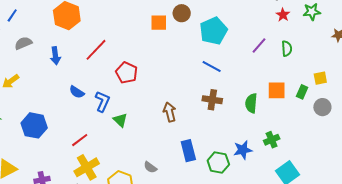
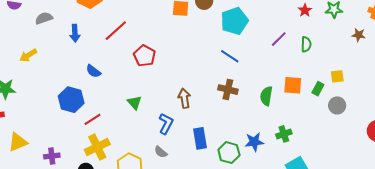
blue L-shape: (102, 101) -> (166, 124), moved
blue hexagon: (34, 125) -> (71, 100), moved

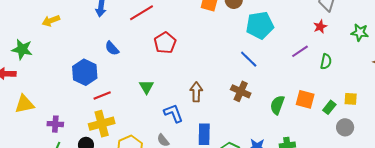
red star: (305, 10) -> (320, 27), moved
blue L-shape: (166, 124) -> (173, 113), turned -60

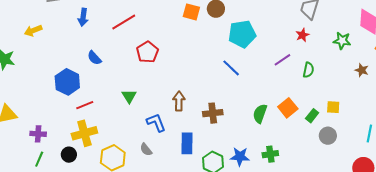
brown cross: (241, 91) -> (213, 113), moved, turned -30
orange square: (305, 99) -> (288, 108), turned 36

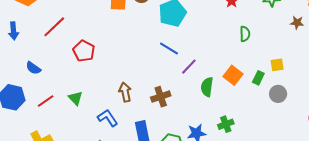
purple line: (282, 60) -> (189, 67), moved
red line: (85, 105) -> (46, 101), moved

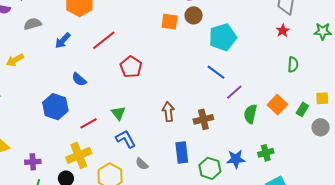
blue arrow: (13, 31) -> (63, 41), turned 42
red line: (46, 101) -> (88, 123), moved
blue L-shape: (108, 118) -> (126, 139), moved

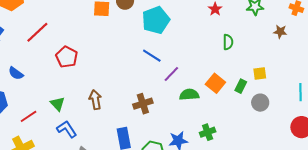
brown arrow: (168, 112) -> (95, 100), moved
green semicircle: (250, 114) -> (189, 95), turned 78

